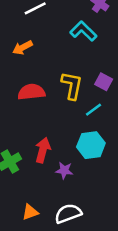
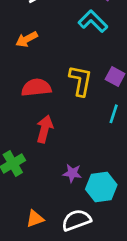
cyan line: (93, 110) -> (114, 114), moved, turned -36
cyan hexagon: (91, 145) -> (101, 187), moved
red arrow: (43, 150) -> (45, 129), moved

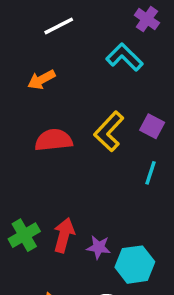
yellow L-shape: (81, 81) -> (109, 131), turned -148
red arrow: (45, 129) -> (64, 235), moved

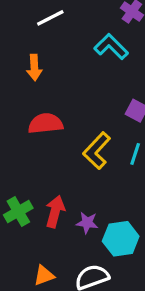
orange arrow: (41, 80) -> (34, 67), turned -65
yellow L-shape: (109, 131) -> (97, 151), moved

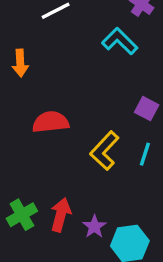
orange arrow: (34, 67) -> (20, 63), moved
purple star: (87, 223) -> (94, 227), turned 30

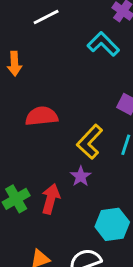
purple star: (94, 227) -> (81, 176), moved

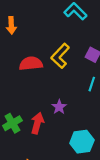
yellow L-shape: (90, 142) -> (60, 56), moved

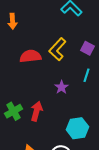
purple star: (59, 107) -> (61, 87), moved

